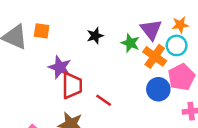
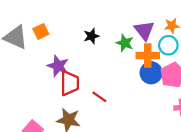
orange square: (42, 31) -> (41, 31), turned -35
orange cross: (155, 56) -> (148, 56), turned -35
blue circle: (158, 89) -> (151, 73), moved

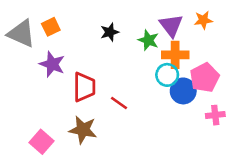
cyan circle: (168, 45) -> (167, 75), moved
purple star: (58, 66) -> (52, 64), moved
blue circle: (151, 73) -> (183, 91), moved

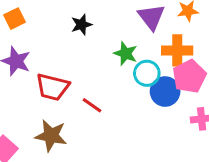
green star: (148, 40) -> (126, 54), moved
orange cross: (175, 55) -> (177, 50), moved
red trapezoid: (84, 87) -> (53, 87), turned 104

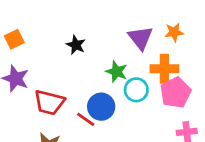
black star: (81, 25) -> (76, 45), turned -30
blue circle: (165, 92) -> (101, 107), moved

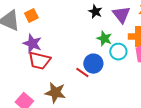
black star: (76, 45) -> (95, 12), moved
red trapezoid: (49, 102) -> (39, 61), moved

